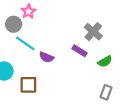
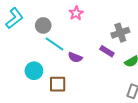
pink star: (28, 11) -> (76, 13), moved
gray cross: (93, 32) -> (120, 33), turned 30

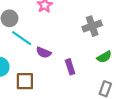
purple rectangle: (107, 51) -> (70, 67), moved, turned 40

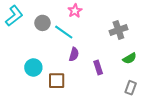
cyan line: (22, 38) -> (64, 32), moved
purple semicircle: (44, 52) -> (74, 54), turned -96

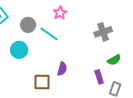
purple semicircle: (74, 54) -> (62, 69), moved
cyan circle: (33, 67) -> (19, 50), moved
purple rectangle: (98, 67) -> (99, 77), moved

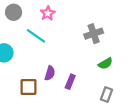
gray circle: (28, 25) -> (14, 12), moved
purple rectangle: (99, 77) -> (70, 82), moved, turned 40

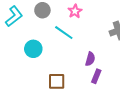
purple semicircle: (50, 73) -> (90, 59), moved

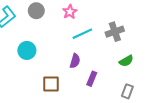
cyan line: (64, 33) -> (82, 34), moved, turned -60
purple semicircle: (90, 59) -> (75, 61), moved

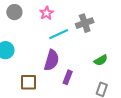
gray cross: (115, 32) -> (85, 23), moved
purple semicircle: (75, 61) -> (52, 60), size x1.5

